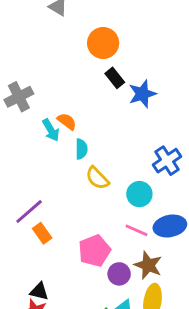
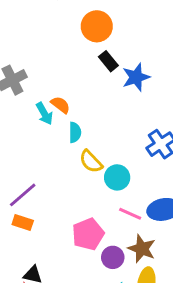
cyan circle: (139, 194) -> (117, 177), moved
orange rectangle: (42, 233) -> (23, 223), moved, turned -36

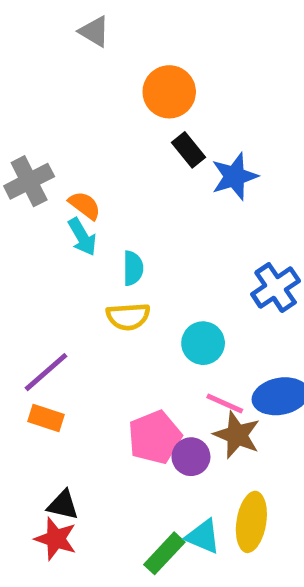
orange semicircle: (60, 105) -> (85, 205), moved
yellow semicircle: (91, 161) -> (128, 317), moved, turned -50
brown star: (142, 249) -> (237, 435), moved
purple circle: (113, 257) -> (191, 457), moved

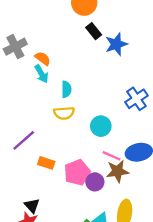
orange rectangle: (46, 418) -> (46, 163), moved
brown star: (237, 435) -> (117, 171), turned -30
black triangle: (63, 505) -> (32, 206), turned 35

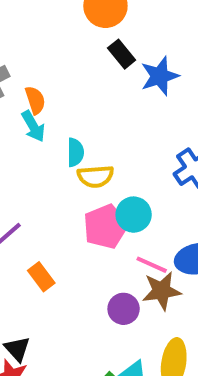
orange semicircle: (43, 58) -> (35, 100), turned 35
yellow semicircle: (64, 113) -> (95, 176), moved
orange rectangle: (46, 163) -> (41, 277), turned 35
pink pentagon: (77, 172) -> (105, 227), moved

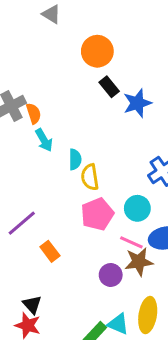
orange semicircle: (35, 100) -> (34, 113), moved
yellow semicircle: (95, 176) -> (90, 177), turned 85
cyan circle: (134, 215) -> (137, 208), moved

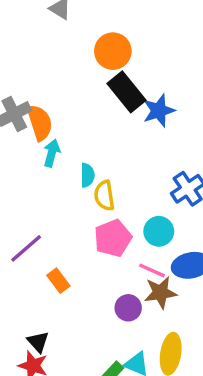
black rectangle: (109, 87) -> (126, 92), size x1.6
orange semicircle: (34, 113) -> (40, 123), size x1.5
cyan arrow: (44, 140) -> (52, 153), turned -135

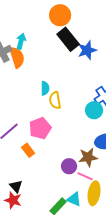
cyan arrow: (52, 153) -> (21, 41), moved
cyan circle: (159, 231) -> (94, 110), moved
pink pentagon: (113, 238) -> (40, 128), moved
pink line: (152, 270) -> (85, 176), moved

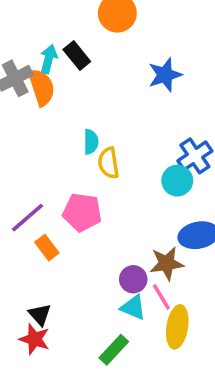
black rectangle: (68, 39) -> (77, 55), moved, size x0.7
pink pentagon: (40, 128) -> (82, 212), turned 30
orange rectangle: (28, 150) -> (47, 248), moved
pink line: (85, 176) -> (161, 297), turned 35
cyan triangle: (74, 199) -> (133, 307), moved

